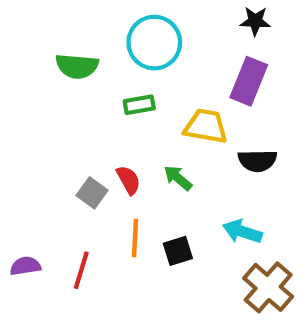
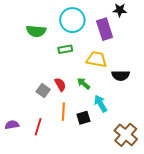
purple rectangle: (249, 81) -> (105, 29), moved, turned -40
cyan arrow: (242, 232) -> (101, 104), moved, turned 42

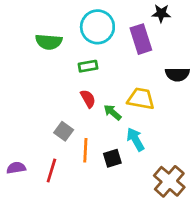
yellow trapezoid: (97, 59) -> (141, 99), moved
black semicircle: (121, 75) -> (177, 74), moved
red semicircle: (60, 85) -> (88, 99), moved
gray square: (43, 91) -> (64, 131), moved

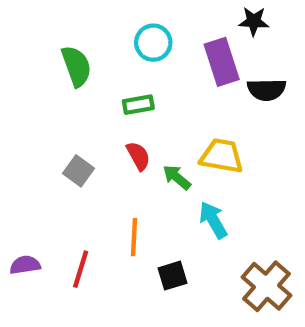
cyan circle: (97, 27) -> (153, 43), size x0.7
green semicircle: (49, 42) -> (76, 66), turned -115
black semicircle: (177, 74) -> (267, 90), moved
gray square: (64, 131) -> (78, 171), moved
black square: (112, 158) -> (173, 276), moved

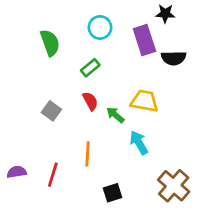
green rectangle: (138, 105) -> (90, 68), turned -30
black square: (173, 276) -> (112, 193), moved

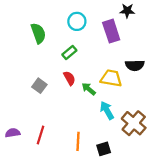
black semicircle: (174, 58) -> (135, 65), moved
orange line: (88, 154) -> (78, 141), moved
brown cross: (174, 186) -> (134, 123), moved
black square: (112, 193) -> (104, 149), moved

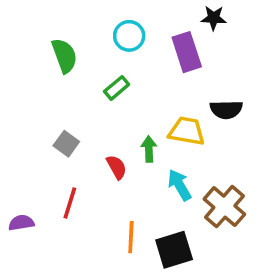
red semicircle: (69, 78) -> (117, 167), moved
green arrow: (89, 89) -> (149, 149), turned 48
red line: (40, 135) -> (70, 203), moved
black square: (104, 149) -> (174, 250), size x1.5

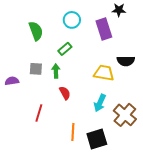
gray square: (66, 144) -> (36, 69), moved, turned -32
green arrow: (149, 149) -> (56, 71), moved
cyan arrow: (179, 185) -> (100, 103), turned -126
purple semicircle: (21, 223) -> (12, 81), moved

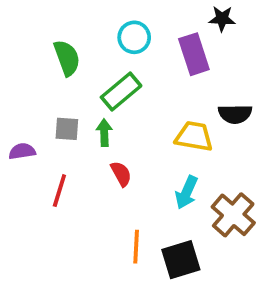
green rectangle: (65, 49) -> (121, 92), size x1.5
red line: (39, 113) -> (59, 191), moved

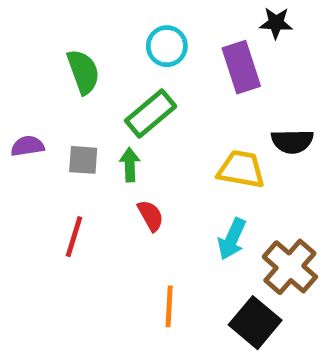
purple semicircle: (22, 151) -> (27, 146), moved
black square: (181, 260) -> (255, 323), moved, turned -33

